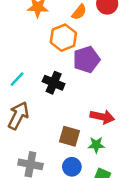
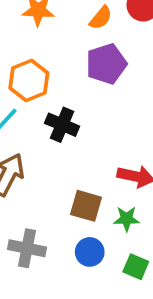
orange hexagon: (63, 38) -> (29, 80), moved
purple pentagon: (86, 60) -> (106, 64), moved

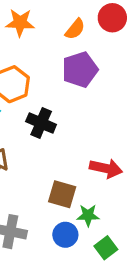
green star: (127, 219) -> (88, 215), moved
green square: (136, 267) -> (106, 248), turned 30

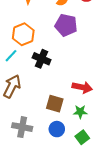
purple pentagon: (80, 70) -> (66, 25), turned 30
green star: (88, 215) -> (80, 112), moved

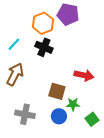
orange hexagon: (23, 34) -> (43, 23), moved
green star: (80, 112) -> (73, 104), moved
green square: (82, 137) -> (92, 119), moved

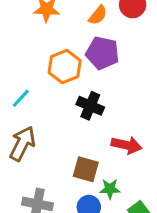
black cross: (44, 47) -> (90, 106), moved

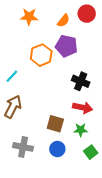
black cross: (90, 106) -> (81, 81), moved
green star: (110, 189) -> (81, 130), moved

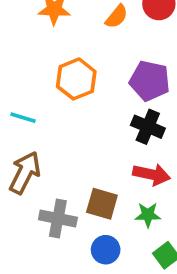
purple pentagon: (66, 46) -> (150, 81), moved
cyan line: (12, 76) -> (23, 118), turned 64
gray cross: (23, 147) -> (58, 218), moved

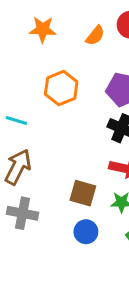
gray cross: (58, 218) -> (23, 213), moved

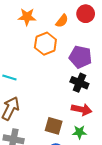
orange hexagon: (61, 88) -> (45, 44), moved

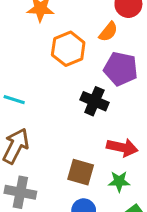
orange semicircle: (62, 21) -> (108, 32), moved
black cross: (79, 83) -> (94, 101), moved

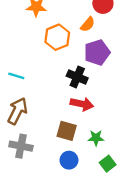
purple pentagon: (121, 69) -> (97, 52), turned -30
red arrow: (122, 147) -> (82, 104), moved

